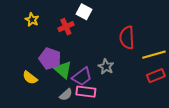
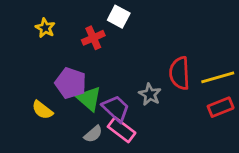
red semicircle: (127, 38) -> (180, 73), moved
purple trapezoid: (82, 77) -> (116, 109), turned -100
pink rectangle: (86, 92) -> (122, 130), turned 30

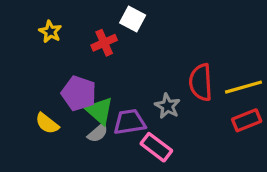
purple trapezoid: (116, 109) -> (129, 122), turned -52
pink rectangle: (122, 130) -> (156, 147), moved
gray semicircle: (93, 134) -> (98, 133), moved

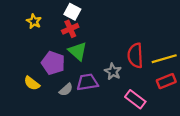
white square: (133, 19) -> (72, 12), moved
green triangle: (99, 111) -> (78, 51), moved
pink rectangle: (156, 147) -> (135, 99), moved

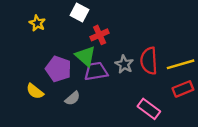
red cross: (70, 29) -> (100, 35), moved
gray star: (113, 72) -> (124, 64), moved
purple trapezoid: (87, 82) -> (96, 71), moved

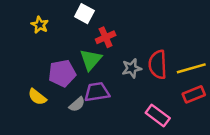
green triangle: (85, 56) -> (91, 60), turned 30
gray star: (124, 64) -> (132, 68), turned 30
purple pentagon: (58, 69) -> (62, 73), turned -30
purple trapezoid: (96, 71) -> (97, 92), moved

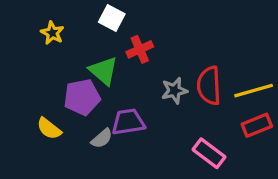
green triangle: (91, 60) -> (103, 71), moved, turned -30

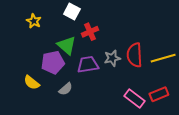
purple trapezoid: (128, 122) -> (88, 65), moved
red rectangle: (257, 125) -> (159, 94), moved

